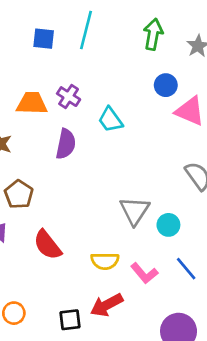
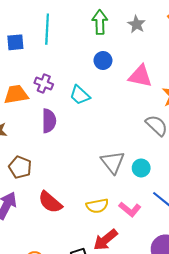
blue circle: (166, 85) -> (103, 60), moved

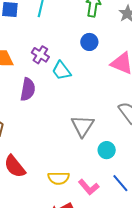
purple cross: (44, 84) -> (40, 55), moved
gray triangle: (113, 162) -> (83, 126), moved

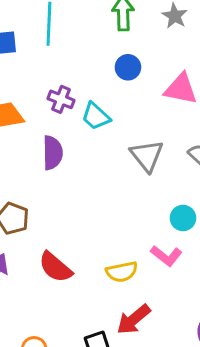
gray triangle: (83, 126) -> (147, 156), moved
pink L-shape: (89, 187) -> (166, 256), moved

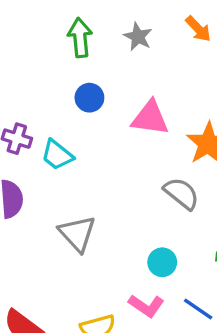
gray triangle: (147, 156) -> (77, 234), moved

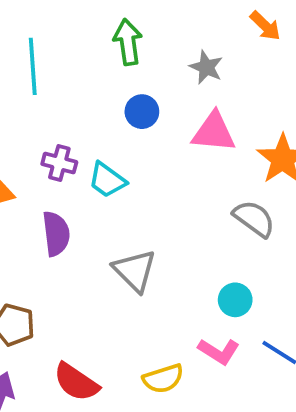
gray star: (138, 37) -> (206, 67), moved

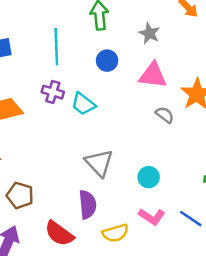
cyan line: (33, 66) -> (56, 47), moved
gray semicircle: (254, 219) -> (165, 115), moved, size x0.7
purple semicircle: (56, 234) -> (88, 205), moved
cyan circle: (235, 300) -> (149, 177), moved

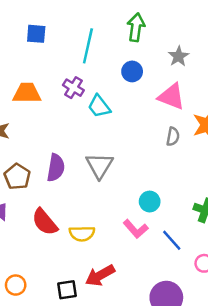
gray semicircle: (165, 115) -> (173, 137), turned 48
cyan circle: (149, 177) -> (150, 202), moved
purple semicircle: (88, 205) -> (56, 168), moved
yellow semicircle: (115, 233) -> (82, 234), moved

